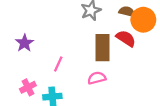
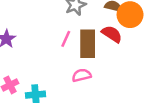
pink line: (58, 64) -> (66, 39), moved

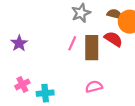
pink semicircle: (82, 75) -> (94, 87), moved

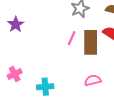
purple star: (19, 43) -> (16, 24), moved
pink cross: (22, 84) -> (15, 74), moved

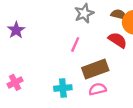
brown rectangle: (91, 42) -> (95, 69), moved, turned 70
cyan cross: (45, 87) -> (63, 88), moved

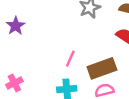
pink line: (75, 45) -> (70, 59), moved

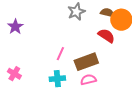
pink cross: (14, 83) -> (14, 74), turned -32

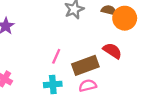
red semicircle: (106, 36) -> (112, 51), moved

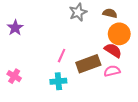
orange circle: (125, 18) -> (119, 34), moved
pink semicircle: (88, 86) -> (112, 71), moved

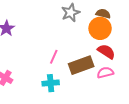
orange circle: (119, 34) -> (100, 28), moved

